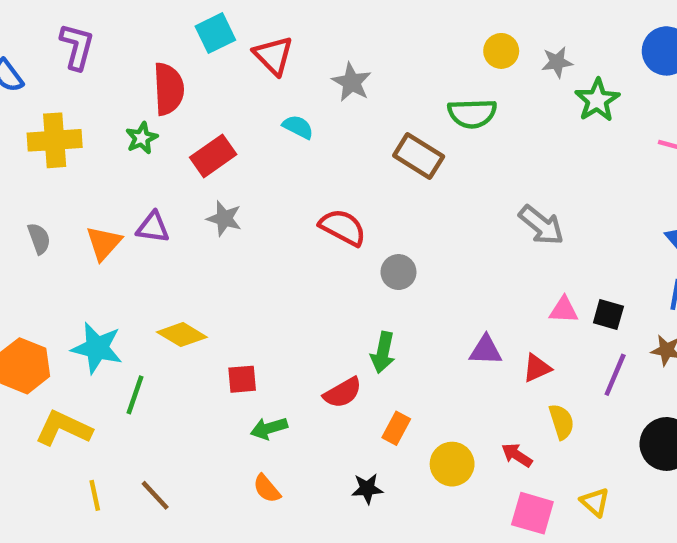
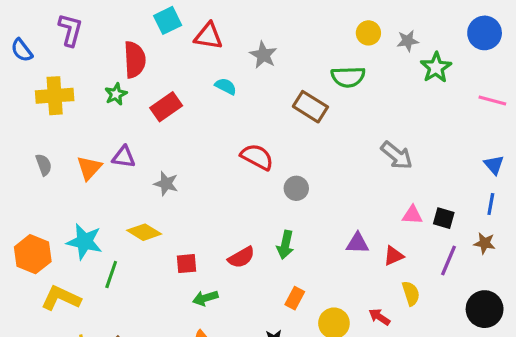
red triangle: (273, 55) -> (208, 36), turned -36
gray star: (224, 218) -> (166, 184), moved
red semicircle: (343, 393) -> (241, 257), moved

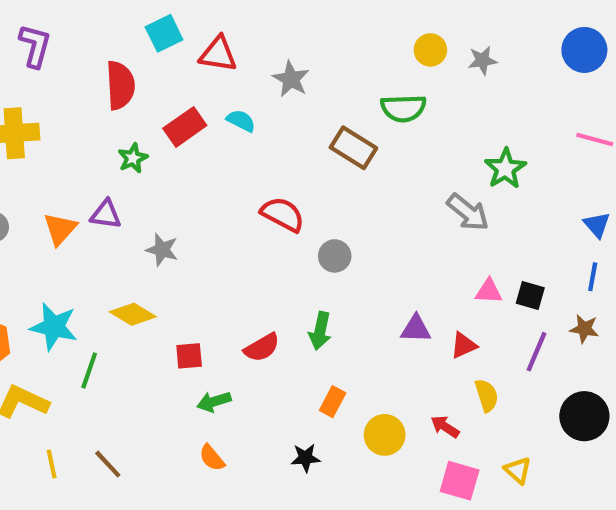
green star: (436, 67) -> (505, 169), moved
green star: (116, 94) -> (133, 158), moved
red rectangle: (166, 107) -> (185, 127), moved

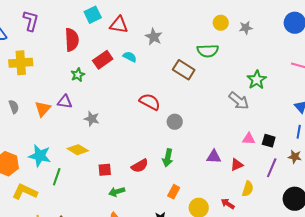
yellow semicircle: (487, 395) -> (248, 189), turned 35

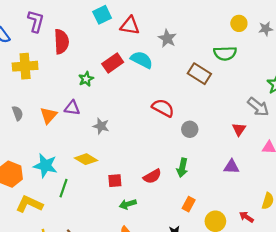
red semicircle: (72, 40) -> (61, 42), moved
cyan semicircle: (130, 57) -> (142, 60), size x1.5
red triangle: (237, 165) -> (239, 129), moved, turned -32

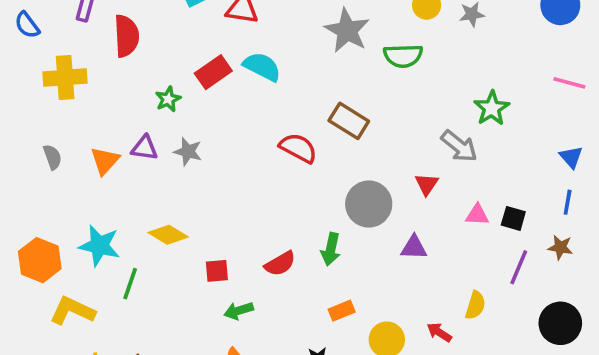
gray star: (167, 38) -> (347, 30), moved, size x1.4
brown rectangle: (199, 74) -> (349, 121), moved
gray star: (101, 126) -> (188, 152), moved
gray circle: (190, 129) -> (369, 204), moved, size x1.6
orange rectangle: (189, 204) -> (342, 311), turned 40

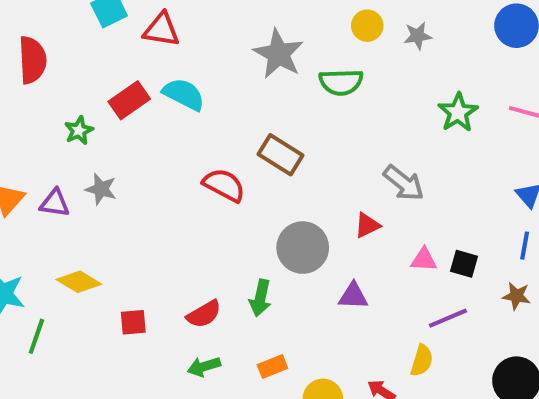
green star: (492, 108) -> (458, 112), moved
purple triangle: (145, 148) -> (55, 203), moved
red triangle: (427, 184) -> (367, 225), turned 30
purple line: (519, 267) -> (448, 318), moved, turned 44
green arrow: (239, 311) -> (204, 367), moved

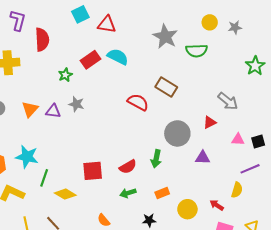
black square: (464, 264) -> (258, 142), turned -32
yellow diamond: (79, 282) -> (65, 194), moved
red square: (133, 322) -> (93, 171), size x1.5

